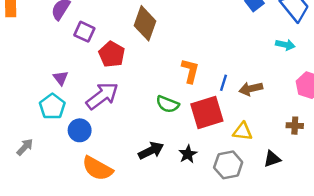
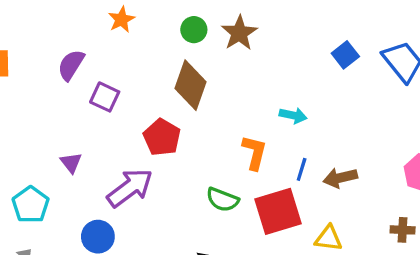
cyan arrow: (285, 45) -> (293, 115), moved
red pentagon: (112, 54) -> (162, 137), moved
cyan pentagon: (52, 107) -> (31, 205), moved

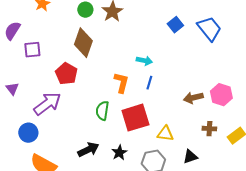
purple square: (105, 97) -> (32, 50), turned -30
blue line: (302, 169) -> (149, 83), moved
brown arrow: (340, 178) -> (193, 98), moved
green semicircle: (222, 200) -> (102, 111), turned 78

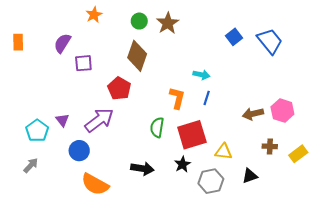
purple triangle: (12, 89) -> (62, 120), moved
black arrow: (88, 150) -> (142, 169), turned 35
black star: (119, 153) -> (182, 164), moved

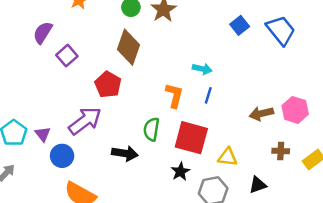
purple square: (83, 63) -> (67, 56), turned -36
purple triangle: (62, 120) -> (43, 134), moved
red square: (192, 135) -> (191, 138), turned 32
black arrow: (142, 169) -> (125, 153), moved

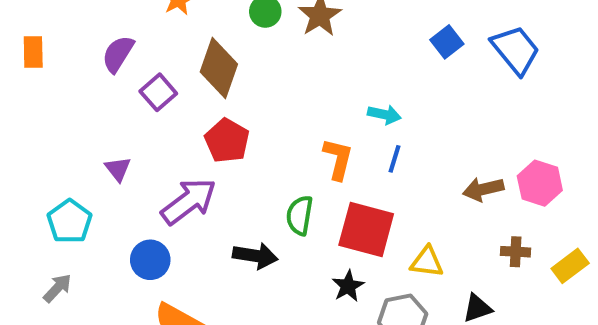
brown diamond: (128, 47) -> (219, 68), moved
purple triangle: (43, 134) -> (118, 169), moved

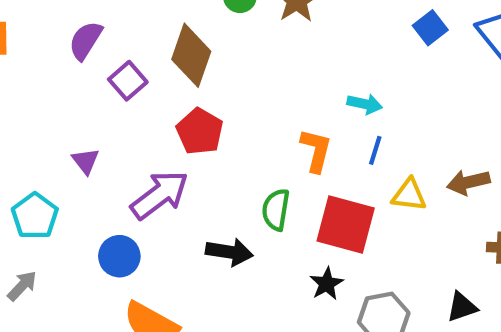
yellow triangle: (427, 262) -> (409, 195), moved

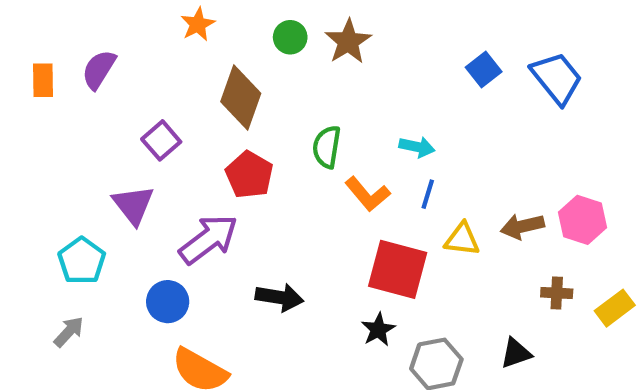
purple semicircle: (86, 40) -> (99, 69), moved
purple square: (128, 81) -> (161, 140), moved
orange L-shape: (316, 150) -> (368, 194), turned 126
purple triangle: (86, 161) -> (133, 205), size x1.5
green semicircle: (276, 210) -> (327, 147), moved

